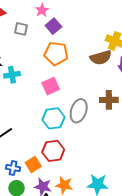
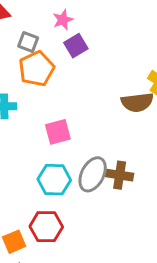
orange pentagon: (56, 53) -> (37, 69), moved, turned 30
brown cross: (109, 100) -> (120, 175), moved

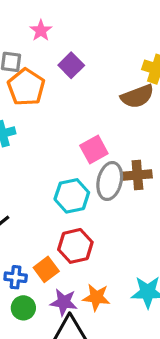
purple square: (76, 46) -> (71, 65), moved
pink square: (58, 132) -> (94, 150), moved

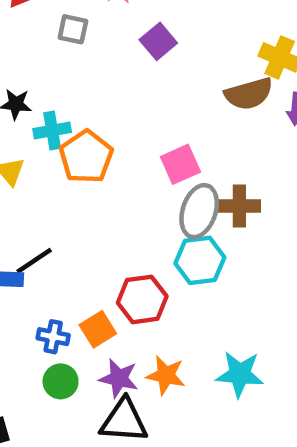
orange pentagon: (26, 87) -> (86, 157), moved
cyan hexagon: (72, 196) -> (200, 260), moved

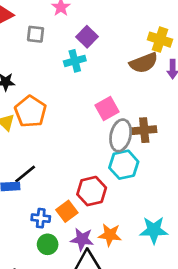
cyan cross: (52, 130) -> (75, 61), moved
orange pentagon: (86, 157) -> (30, 112), moved

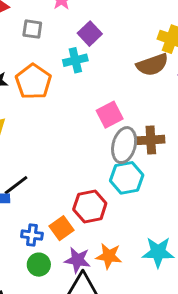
orange pentagon: (30, 112) -> (33, 82), moved

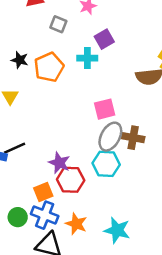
blue cross: (32, 235) -> (45, 215), moved, size x1.5
purple star: (78, 260) -> (59, 163), moved

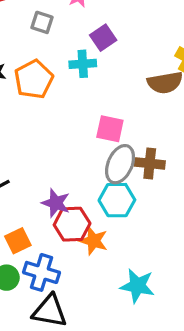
pink square: (105, 109) -> (110, 129), turned 30
orange square: (43, 192) -> (18, 241), moved
orange star: (76, 224) -> (94, 241), moved

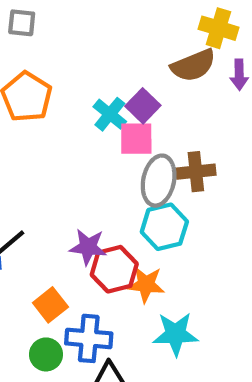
purple square: (103, 38) -> (143, 106), moved
cyan cross: (83, 64) -> (110, 114), moved, turned -35
cyan star: (137, 286) -> (176, 334), moved

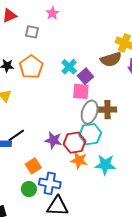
cyan cross: (110, 114) -> (69, 67), moved
red hexagon: (114, 269) -> (74, 143), moved
cyan star: (176, 334) -> (105, 165), moved

